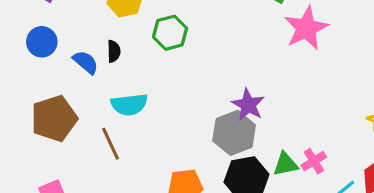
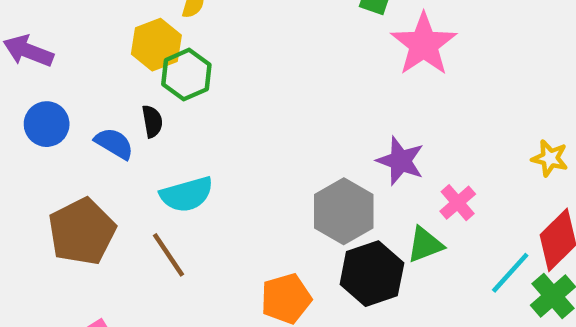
green hexagon: (170, 33) -> (186, 75), moved
purple star: (248, 105) -> (400, 161), moved
pink cross: (314, 161) -> (458, 203), moved

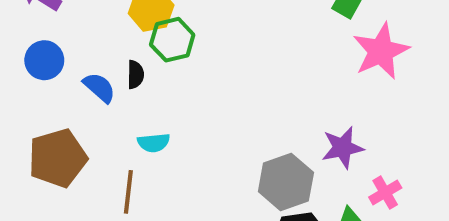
purple star: (400, 161) -> (343, 148), turned 30
cyan semicircle: (187, 194) -> (154, 143), size x0.7
brown line: (168, 255) -> (128, 192), turned 30

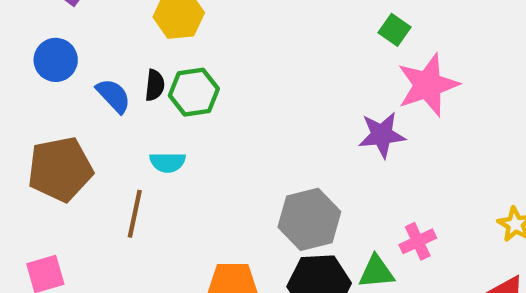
green hexagon: (172, 40) -> (194, 92), moved
purple star: (343, 148) -> (382, 135), moved

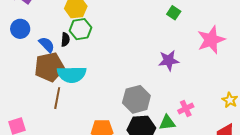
pink star: (428, 85) -> (211, 40), moved
green hexagon: (194, 92) -> (80, 29), moved
cyan semicircle: (168, 162) -> (72, 74), size x1.8
brown pentagon: (60, 169) -> (49, 67), moved

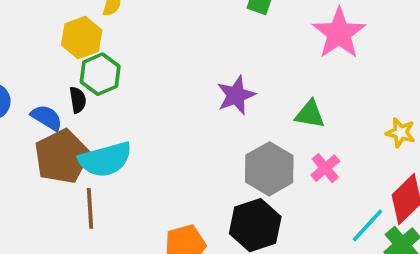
purple star: (169, 60) -> (236, 95), moved
gray hexagon: (136, 99) -> (269, 169), moved
green triangle: (167, 123) -> (310, 114), moved, turned 30

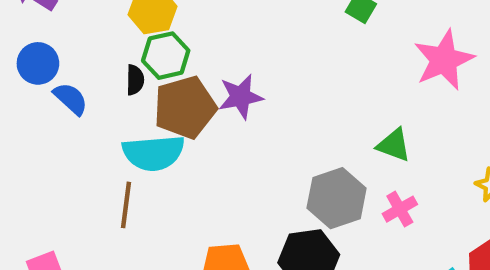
purple star: (236, 95) -> (241, 97), moved
blue semicircle: (47, 118) -> (71, 99), moved
brown pentagon: (62, 156) -> (185, 107), moved

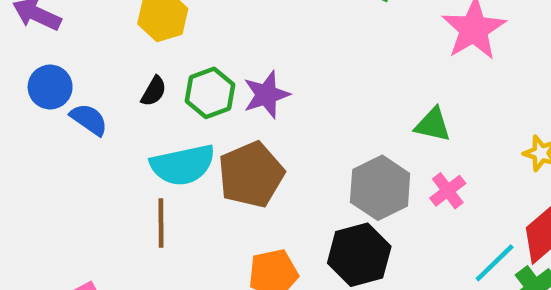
green hexagon: (166, 56) -> (210, 93), moved
black semicircle: (135, 80) -> (154, 91), turned 36
brown pentagon: (185, 107) -> (251, 175), moved

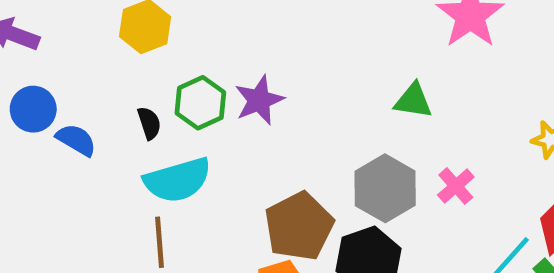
black semicircle: (154, 91) -> (149, 123), moved, turned -44
green triangle: (433, 125) -> (413, 101), moved
brown pentagon: (251, 175) -> (299, 226), moved

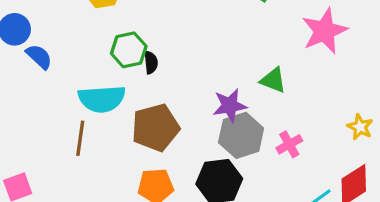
purple star: (259, 100) -> (230, 106), moved
black semicircle: (149, 123) -> (151, 62), moved
brown pentagon: (299, 226) -> (155, 128), moved

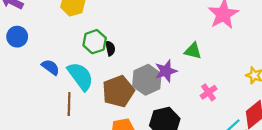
blue semicircle: (39, 57) -> (51, 67), moved
cyan semicircle: (102, 99) -> (80, 76), turned -116
gray hexagon: (241, 135) -> (147, 80), moved

